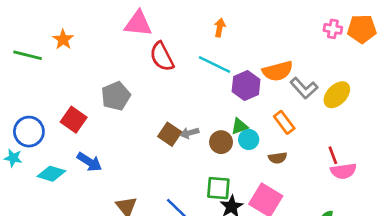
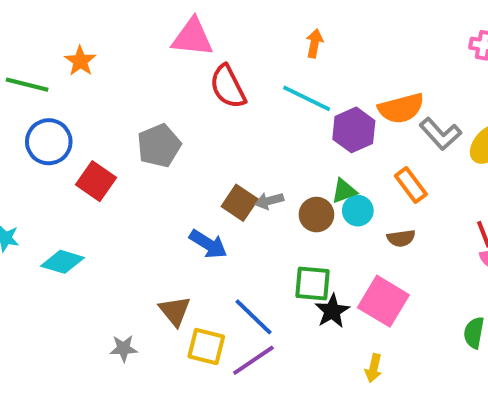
blue circle: (29, 132) -> (49, 142), moved
blue arrow: (89, 162) -> (208, 244), moved

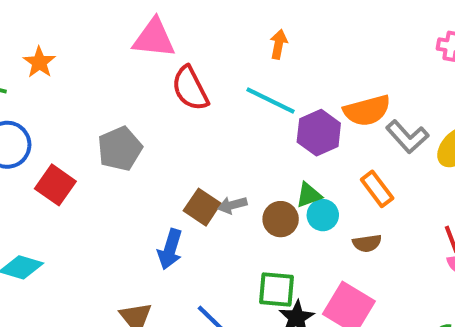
blue arrow: (208, 244) -> (170, 249), turned 75

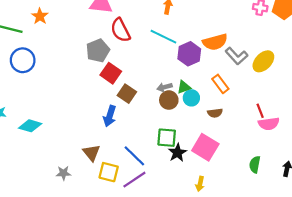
gray pentagon: (120, 149) -> (98, 51), moved
red square: (55, 185) -> (111, 73), moved
gray arrow: (232, 205) -> (165, 87), moved

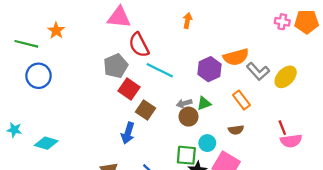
cyan line: (163, 37) -> (160, 70), moved
cyan circle: (191, 98) -> (207, 143), moved

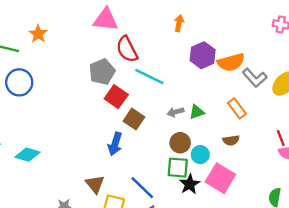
purple hexagon: (209, 69) -> (203, 55), moved
brown circle: (189, 117) -> (180, 143), moved

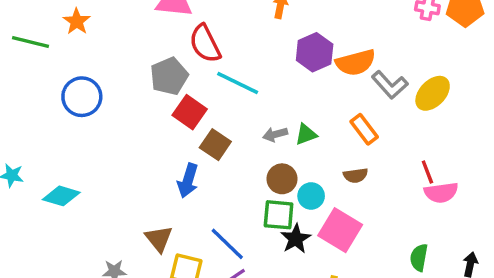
blue circle: (19, 82) -> (82, 97), moved

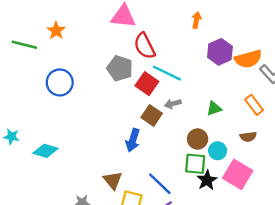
gray pentagon: (169, 76) -> (120, 68), turned -30
red square: (190, 112) -> (147, 84), moved
gray arrow: (275, 134) -> (173, 104), moved

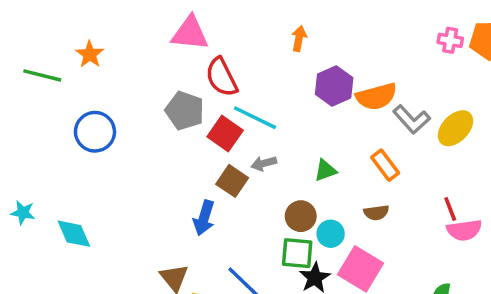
cyan diamond: (46, 151) -> (74, 234), turned 50

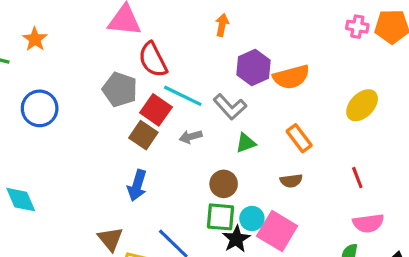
gray L-shape: (412, 119) -> (230, 107), moved
brown square: (232, 181) -> (143, 135), moved
pink semicircle: (464, 230) -> (368, 223), moved
cyan circle: (331, 234) -> (252, 218), moved

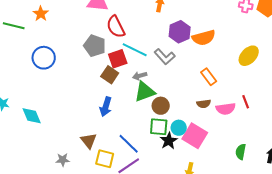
red square: (156, 110) -> (118, 59), turned 36
green triangle: (246, 143) -> (145, 92), moved, size x1.6
pink semicircle: (368, 223) -> (226, 109), moved

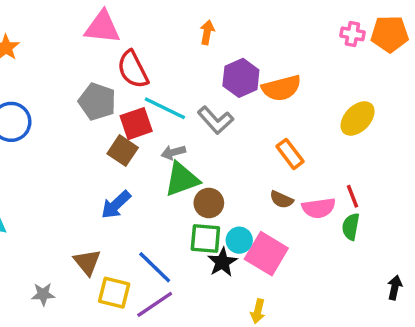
brown semicircle: (204, 104) -> (281, 200), turned 32
blue arrow: (106, 107) -> (116, 205), turned 30
green semicircle: (241, 152) -> (351, 227), moved

